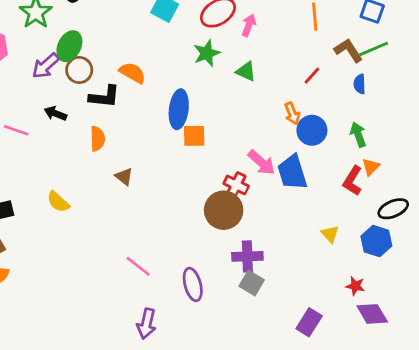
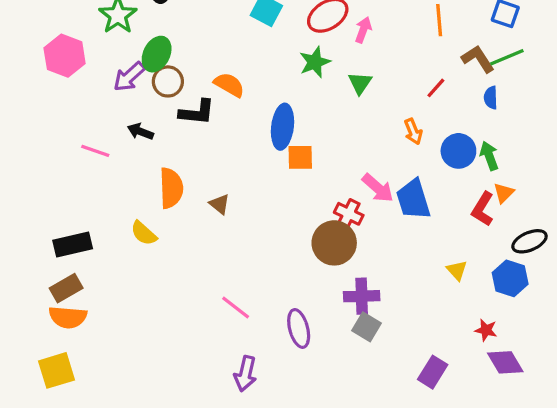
green triangle: (246, 71) -> (360, 83), turned 40
blue circle: (312, 130) -> (458, 151), moved
orange semicircle: (97, 139) -> (171, 188), moved, size x1.4

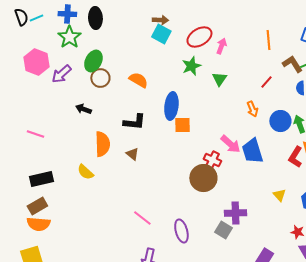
purple arrow: (129, 77) -> (61, 74), moved
black L-shape: (197, 112) -> (134, 122), moved
pink line: (95, 151) -> (35, 134), moved
purple cross: (362, 296) -> (235, 213), moved

